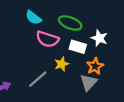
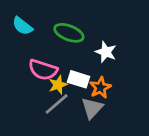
pink semicircle: (47, 39) -> (43, 70), moved
white rectangle: (78, 47) -> (78, 79), moved
gray line: (38, 79) -> (57, 104), moved

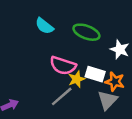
orange star: (100, 88) -> (115, 82), turned -30
gray line: (57, 104) -> (62, 96), moved

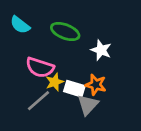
white rectangle: (95, 74) -> (74, 89), moved

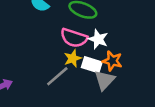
white star: (101, 50) -> (98, 39), moved
pink semicircle: (40, 67) -> (74, 38), moved

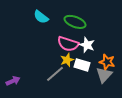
orange star: (112, 61) -> (107, 62), moved
gray triangle: (105, 80) -> (104, 75), moved

